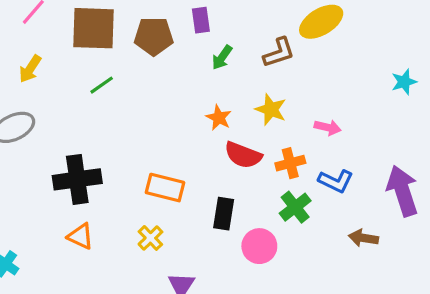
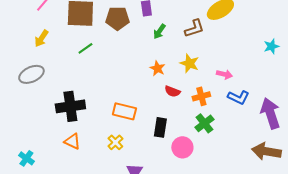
red semicircle: (243, 155) -> (172, 91), size x0.7
blue L-shape: (336, 181) -> (238, 97), moved
brown arrow: (363, 238) -> (266, 151), moved, size x1.6

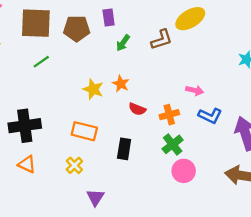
yellow star: (189, 63) -> (93, 89), moved
pink circle: (182, 147) -> (184, 171), moved

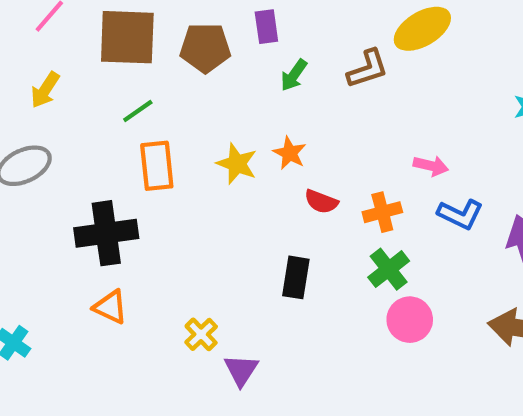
orange rectangle: (84, 131) -> (157, 166), moved, turned 70
yellow cross: (74, 165) -> (201, 334), moved

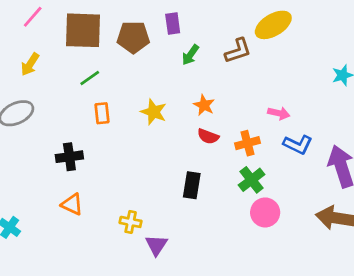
orange star: (290, 153) -> (204, 105), moved
orange rectangle: (157, 166) -> (102, 113), size x0.7
black cross: (106, 233) -> (69, 157), size x0.7
yellow cross: (201, 334) -> (131, 222), turned -35

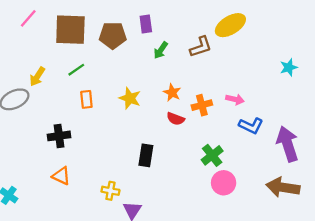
yellow arrow: (30, 64) -> (37, 77), moved
orange cross: (247, 143) -> (202, 105), moved
black rectangle: (192, 185) -> (146, 155), moved

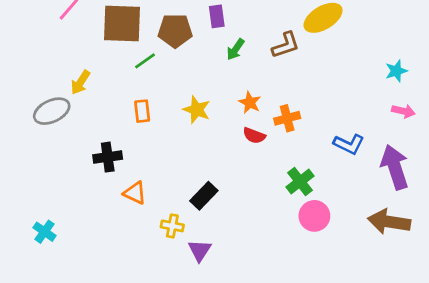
green line: (76, 70) -> (145, 61), moved
pink arrow: (235, 99) -> (403, 111), moved
black rectangle: (146, 155) -> (204, 196), moved, turned 35
orange triangle: (61, 176) -> (135, 193), moved

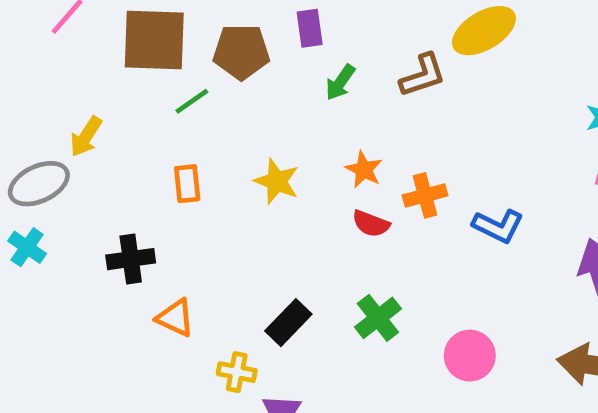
blue L-shape: (349, 144) -> (498, 226), moved
green cross: (300, 181) -> (378, 318), moved
cyan cross: (45, 232) -> (27, 247), moved

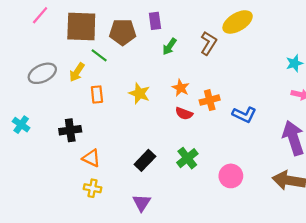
brown L-shape: (423, 75) -> (209, 43), turned -40
green line: (192, 101) -> (99, 55), turned 72
yellow arrow: (86, 137) -> (77, 72), moved
gray ellipse: (39, 184) -> (42, 73), moved
yellow cross: (237, 372) -> (92, 188), moved

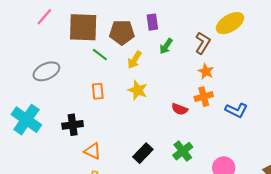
yellow arrow: (77, 72) -> (135, 60), moved
orange star: (181, 88) -> (206, 71), moved
cyan cross: (21, 125) -> (26, 120), size x1.8

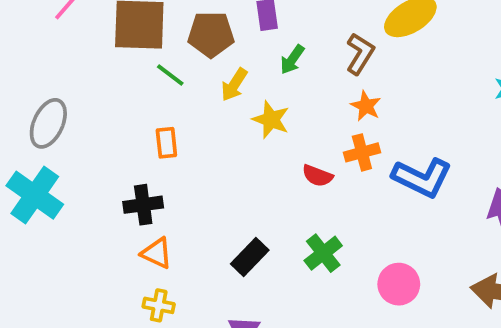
gray ellipse: (46, 71) -> (48, 123), moved, turned -40
yellow star: (138, 90) -> (271, 120), moved
blue L-shape: (236, 110) -> (422, 178), size x1.4
black cross: (73, 125) -> (143, 205), moved

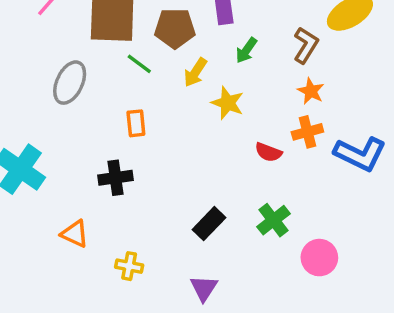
gray ellipse: (48, 123) -> (70, 83), moved
orange triangle: (157, 253) -> (75, 234), moved
pink circle: (399, 284) -> (319, 258), moved

